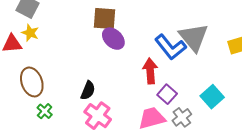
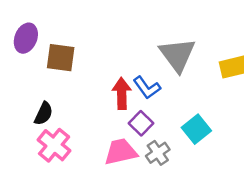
brown square: (105, 18) -> (61, 58), moved
purple ellipse: (113, 39) -> (26, 38), moved, turned 65
blue L-shape: (170, 47) -> (147, 88), moved, size x0.7

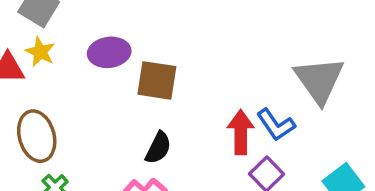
purple ellipse: (26, 38) -> (109, 52), turned 60
black semicircle: (44, 114) -> (158, 148), moved

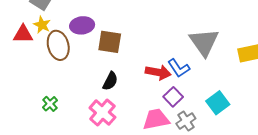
red arrow: (241, 132) -> (158, 72), turned 100
brown ellipse: (37, 136) -> (58, 45), moved

